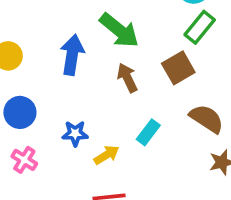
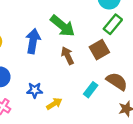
cyan rectangle: (148, 132) -> (91, 90), moved

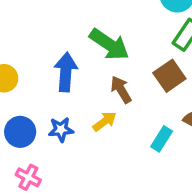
blue star: (35, 90) -> (61, 129), moved
yellow arrow: (54, 104) -> (105, 121), moved

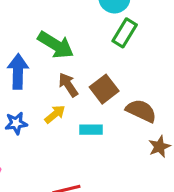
brown square: (169, 76) -> (104, 89), moved
cyan rectangle: (162, 139) -> (91, 130), moved, turned 60

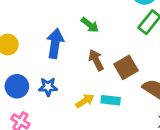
green arrow: (56, 45) -> (90, 25), size x0.6
yellow arrow: (55, 114) -> (85, 101), moved

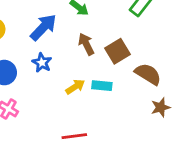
blue arrow: (55, 43) -> (43, 27), turned 36
blue star: (48, 87) -> (42, 63), moved, turned 30

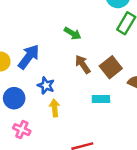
blue arrow: (43, 27) -> (29, 57), moved
yellow arrow: (75, 87) -> (55, 108), moved, turned -56

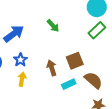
brown arrow: (83, 64) -> (52, 68), moved
cyan rectangle: (101, 99) -> (69, 84), moved, turned -40

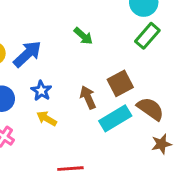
yellow arrow: (22, 79) -> (47, 119), turned -64
cyan rectangle: (69, 84) -> (115, 118), size x1.5

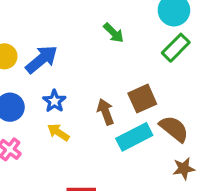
green arrow: (83, 36) -> (114, 33), moved

